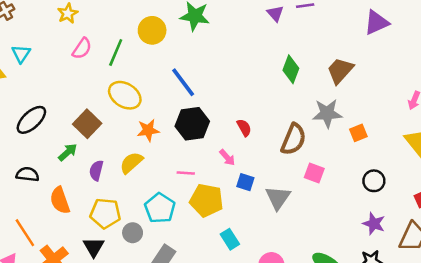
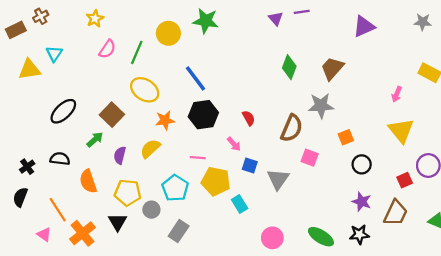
orange square: (358, 133) -> (346, 137), moved
cyan rectangle: (230, 239) -> (240, 204), moved

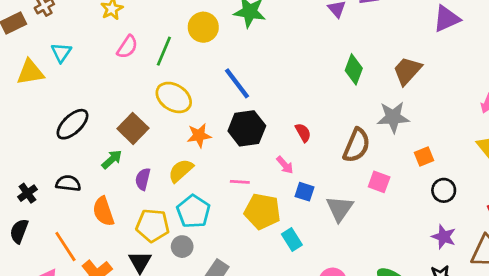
cyan pentagon: (175, 188) -> (193, 211), moved

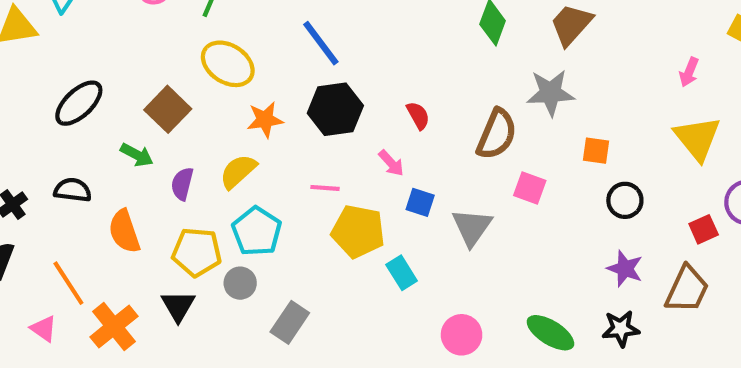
orange square: (424, 157) -> (596, 151), turned 30
green arrow: (112, 159) -> (137, 155), turned 70

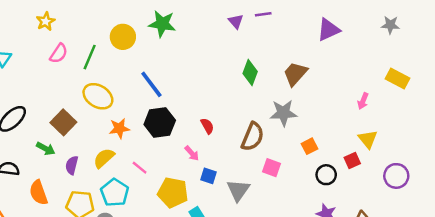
yellow triangle: (697, 138) -> (368, 139), size x0.7
orange square: (596, 151) -> (310, 146), turned -35
pink line: (325, 188) -> (140, 168), moved, turned 35
red square: (704, 229) -> (352, 160), moved

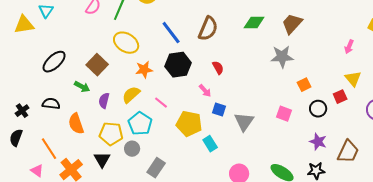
green diamond: (250, 73) -> (254, 23), turned 70
brown semicircle: (252, 137) -> (208, 29), moved
pink square: (271, 168) -> (284, 114), moved

